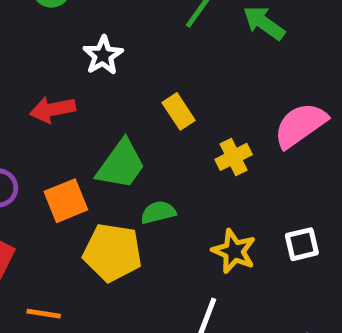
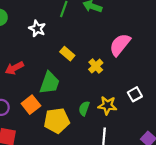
white star: (103, 55) -> (37, 29), moved
green semicircle: (158, 212) -> (84, 108), moved, turned -40

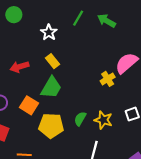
yellow rectangle: (67, 54) -> (53, 61), moved
yellow cross: (96, 66) -> (108, 79), moved
orange square: (31, 105) -> (29, 105), turned -30

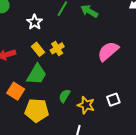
yellow cross: (108, 79) -> (57, 48), moved
green semicircle: (80, 119) -> (64, 96), moved

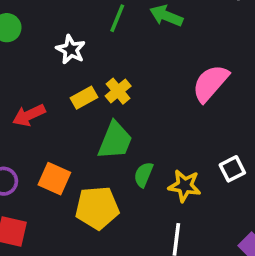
yellow rectangle: (38, 49) -> (84, 98), turned -72
green trapezoid: (37, 74) -> (115, 141), moved

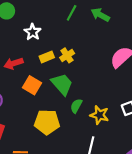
white star: (71, 50) -> (33, 32), moved
green trapezoid: (115, 141) -> (62, 84), turned -70
orange square: (54, 179) -> (32, 85), moved

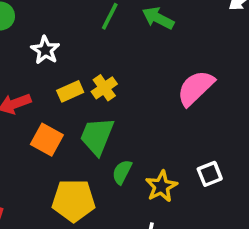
green trapezoid: (62, 84) -> (97, 136), turned -115
yellow star: (99, 115) -> (161, 186), turned 30

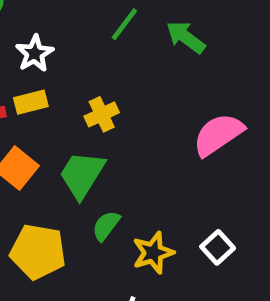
yellow rectangle: (70, 91) -> (31, 102), moved
white square: (210, 174) -> (218, 247), turned -30

